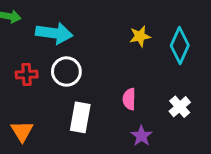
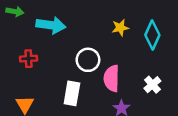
white circle: (66, 71) -> (88, 60), moved
pink semicircle: (129, 99) -> (112, 78), size x1.5

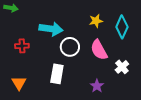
cyan arrow: (51, 25) -> (51, 29), moved
pink semicircle: (112, 78) -> (99, 50), moved, turned -30

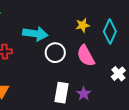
white cross: (122, 67) -> (118, 74), moved
white rectangle: (57, 74) -> (62, 93), moved

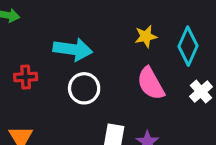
white circle: (55, 53) -> (84, 88), moved
white cross: (118, 74) -> (201, 92), moved

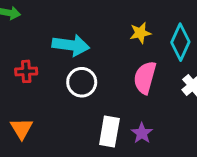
pink semicircle: (151, 83) -> (145, 78), turned 44

